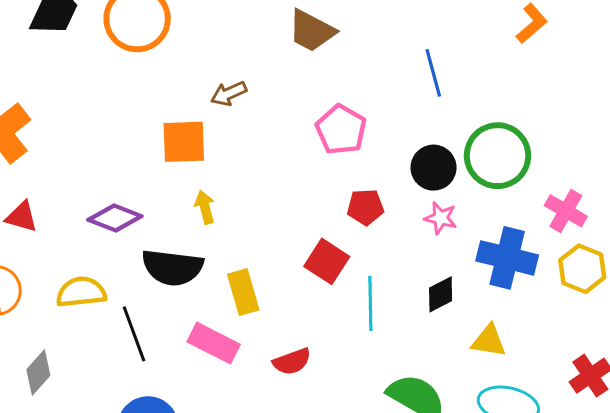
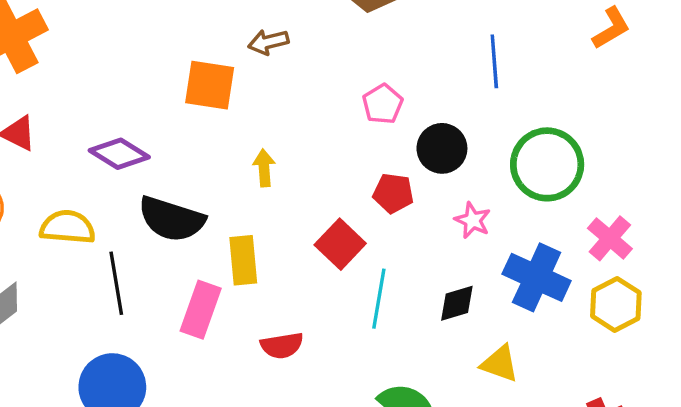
pink pentagon: (341, 130) -> (383, 104), size x0.7
black circle: (434, 168) -> (442, 148), moved
yellow arrow: (205, 207) -> (264, 168), moved
pink rectangle: (214, 343) -> (201, 310), turned 72

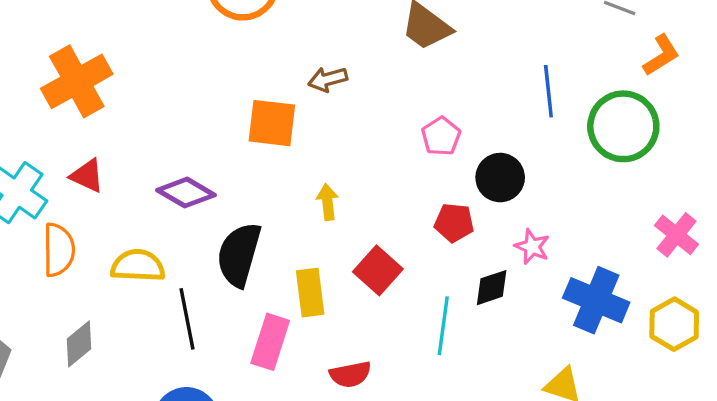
green circle: (547, 164) -> (623, 126), moved
black semicircle: (172, 219) -> (239, 255), turned 90
pink cross: (610, 238) -> (676, 235), moved
red square: (340, 244) -> (378, 270), moved
black diamond: (457, 303) -> (492, 288), moved

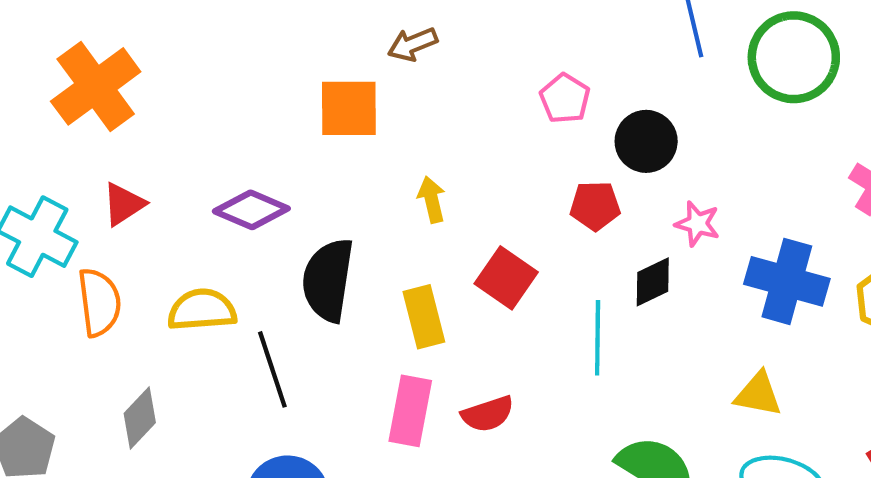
red triangle: (87, 176) -> (124, 204), turned -51
pink rectangle: (270, 342) -> (410, 411), moved

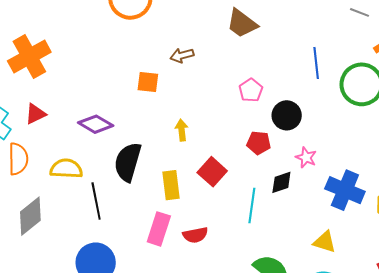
orange square: (349, 108) -> (148, 82), size x0.7
gray diamond: (140, 418) -> (30, 216), size x1.4

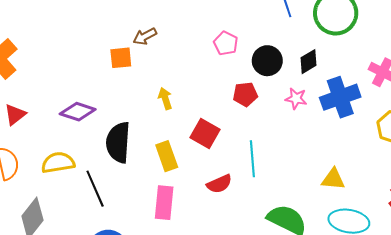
brown arrow: (182, 55) -> (145, 36), moved
black diamond: (281, 182) -> (309, 62), moved
blue cross: (345, 190) -> (340, 97), moved, turned -30
red semicircle: (195, 235) -> (219, 184), moved

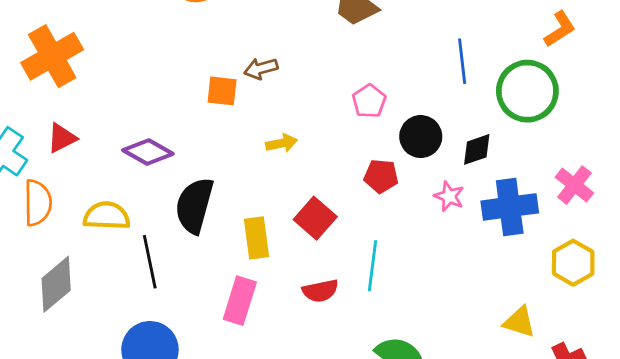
yellow arrow: (165, 99) -> (282, 143), moved, turned 85
yellow triangle: (333, 179) -> (519, 322), moved

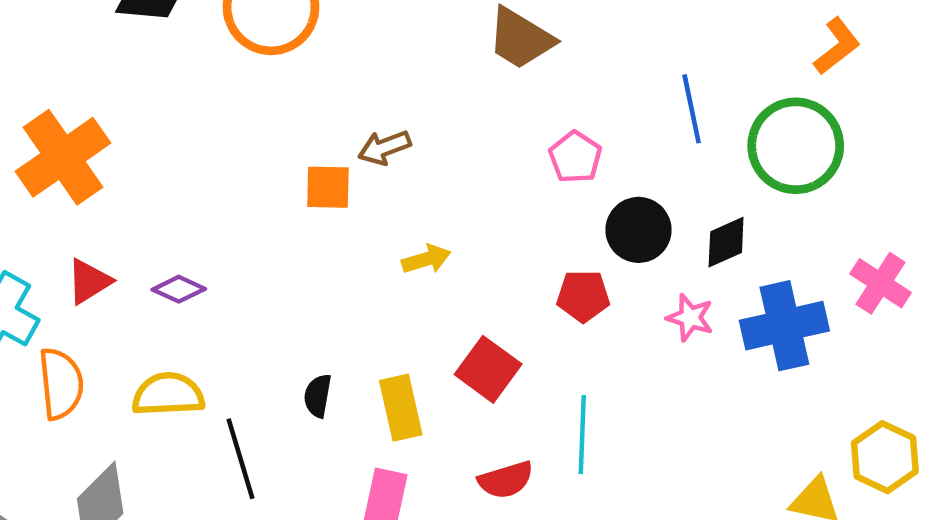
pink pentagon: (369, 101) -> (575, 157), moved
purple diamond: (148, 152) -> (179, 289), moved, size x0.7
black semicircle: (194, 205) -> (318, 396), moved, size x0.5
yellow hexagon: (573, 263) -> (885, 457), moved

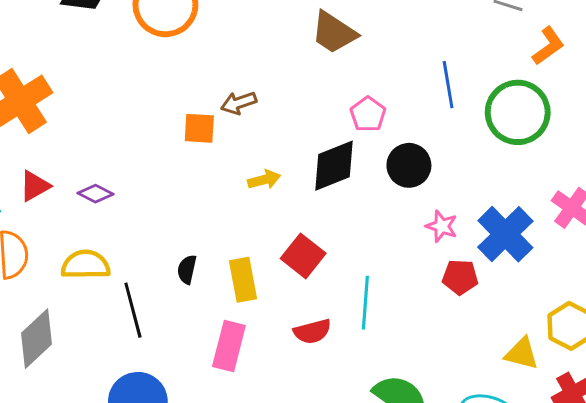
black diamond: (726, 242) -> (334, 166), moved, size x1.5
red pentagon: (583, 296) -> (460, 277), moved
blue cross: (784, 326) -> (505, 234), turned -34

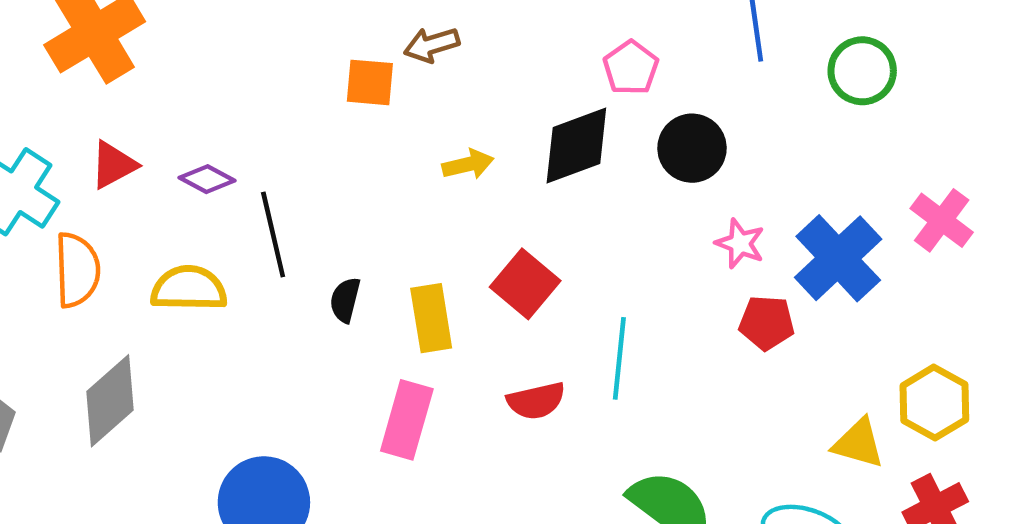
green circle: (518, 112) -> (862, 71), size x0.7
black line: (133, 310) -> (273, 235), moved

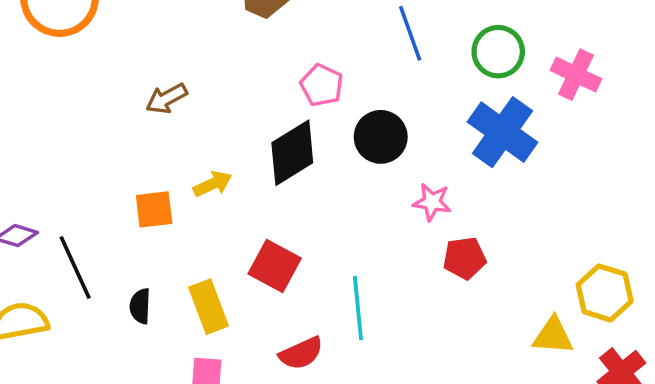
orange square: (370, 82) -> (154, 209), moved
pink cross: (942, 220) -> (576, 75), moved
blue cross: (838, 258) -> (503, 132), moved

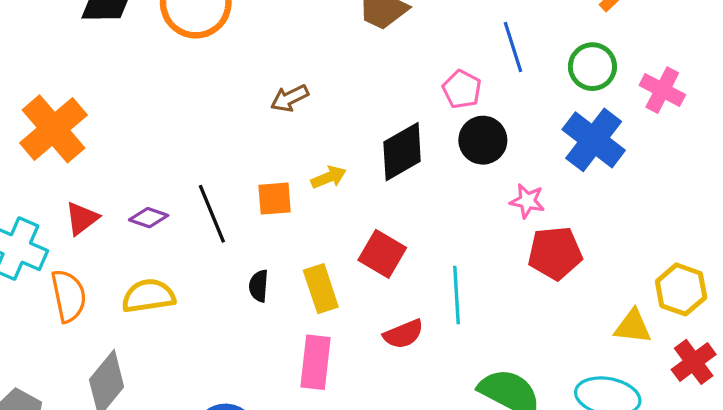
pink pentagon: (322, 85) -> (462, 89), moved
red pentagon: (465, 258) -> (555, 253), size x1.4
black line: (75, 268) -> (212, 214), moved

